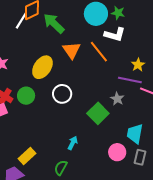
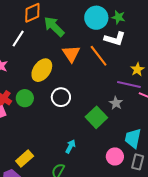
white line: (21, 21) -> (18, 39), moved

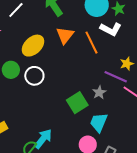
white circle: (61, 97) -> (34, 76), moved
cyan trapezoid: (133, 138) -> (99, 122), moved
cyan arrow: (70, 146) -> (43, 139), moved, size x1.5

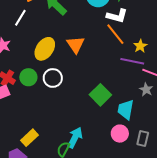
orange triangle: (65, 35) -> (75, 45), moved
orange line: (91, 43) -> (115, 34), moved
gray star: (99, 92) -> (146, 90), moved

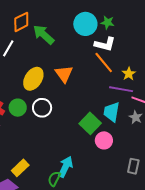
cyan trapezoid: (126, 110) -> (112, 112), moved
pink circle: (120, 134) -> (104, 140), moved

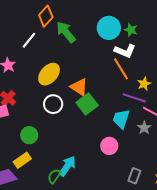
orange diamond: (21, 22) -> (46, 16), turned -30
orange triangle: (64, 74) -> (79, 87), moved, turned -30
green circle: (18, 108) -> (29, 135), moved
green square: (90, 123) -> (87, 104), moved

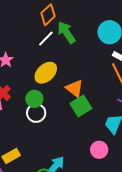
white line: (29, 40) -> (46, 39), moved
white circle: (53, 104) -> (36, 113), moved
green circle: (29, 135) -> (34, 99), moved

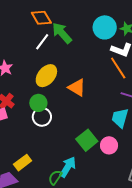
orange diamond: (48, 15) -> (41, 18), turned -70
green square: (81, 106) -> (87, 140), moved

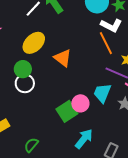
pink circle: (109, 145) -> (80, 103), moved
cyan arrow: (68, 167) -> (84, 139), moved

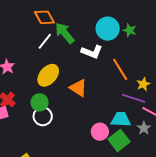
white L-shape: (111, 25) -> (92, 52), moved
cyan trapezoid: (102, 93) -> (121, 119), turned 75
green square: (67, 111) -> (119, 140), moved

